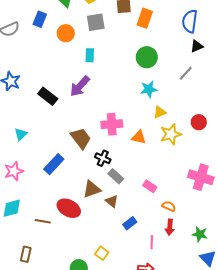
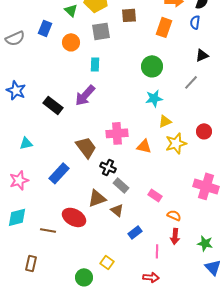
orange rectangle: (145, 18) -> (164, 27), moved
blue semicircle: (190, 21) -> (195, 22), moved, size x0.6
cyan triangle: (21, 134) -> (26, 143), turned 32

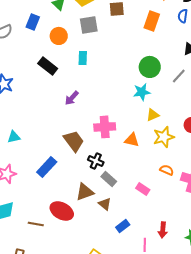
green circle: (152, 66) -> (150, 67), moved
purple arrow: (85, 95) -> (72, 98), moved, size x0.7
black rectangle: (53, 105) -> (48, 66), moved
orange semicircle: (174, 215) -> (167, 170), moved

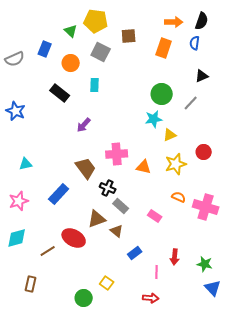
gray square: (89, 25) -> (101, 52), turned 36
yellow triangle: (153, 115) -> (170, 135), moved
brown line: (36, 224) -> (48, 251), turned -42

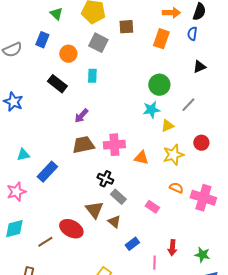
green triangle: (71, 31) -> (56, 14), moved
gray line: (191, 103) -> (188, 105), moved
brown trapezoid: (86, 168) -> (83, 145), moved, turned -65
blue rectangle: (59, 194) -> (47, 172), moved
brown triangle: (97, 219) -> (94, 210), turned -48

